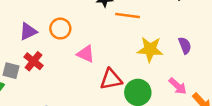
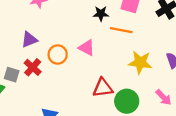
orange circle: (60, 29) -> (58, 55), moved
pink triangle: (86, 54) -> (87, 48), moved

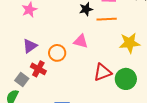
gray square: (12, 75) -> (22, 80), turned 32

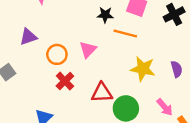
pink triangle: (81, 41) -> (88, 50), turned 42
red cross: (38, 69) -> (65, 81), moved

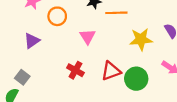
orange circle: (57, 54) -> (57, 16), moved

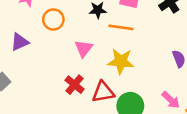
yellow star: (141, 39) -> (121, 61), moved
red cross: (75, 70) -> (75, 85), moved

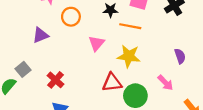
red cross: (75, 85) -> (55, 80), moved
pink arrow: (171, 100) -> (165, 83), moved

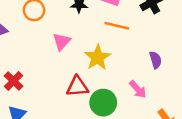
orange line: (130, 26) -> (117, 26), moved
yellow star: (129, 56) -> (98, 58), turned 30

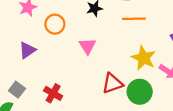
yellow star: (98, 58) -> (144, 58), moved

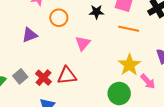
red triangle: (112, 83) -> (67, 76), moved
gray square: (17, 90) -> (20, 76), moved

